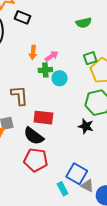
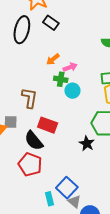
orange arrow: (33, 52) -> (53, 59), turned 32

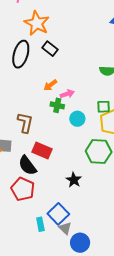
cyan circle: (72, 91) -> (77, 119), moved
black star: (87, 143) -> (74, 180), moved

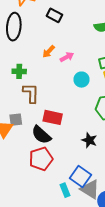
black rectangle: (50, 49) -> (54, 15), moved
green cross: (57, 105) -> (19, 71), moved
red pentagon: (23, 189) -> (41, 159), turned -30
gray triangle: (65, 228) -> (90, 189), size x1.5

